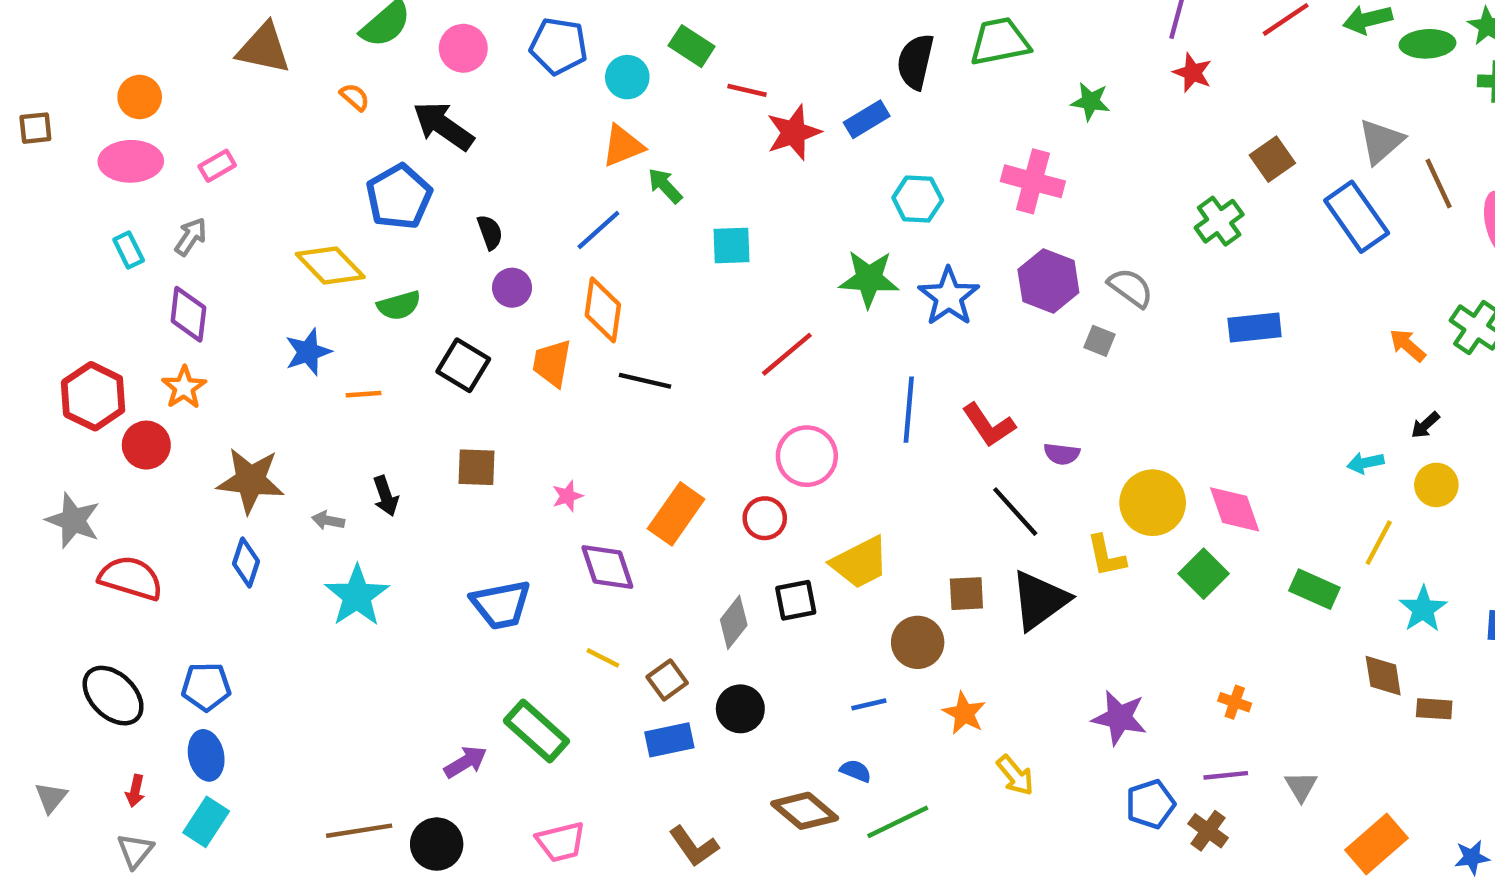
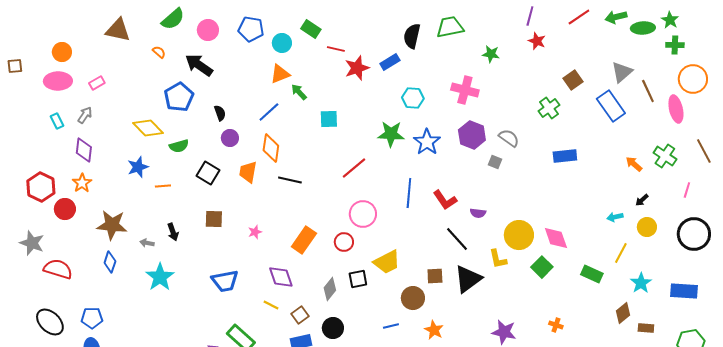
purple diamond: (607, 567) -> (281, 277), moved
brown diamond: (1383, 676) -> (623, 313), turned 60

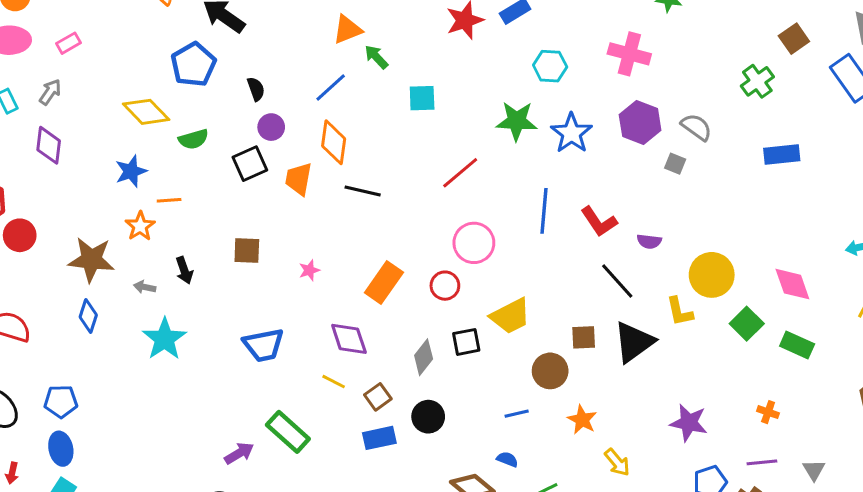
black square: (208, 173) -> (250, 164), moved, turned 35
orange star: (82, 183) -> (140, 226), moved
pink diamond: (556, 238) -> (792, 284), moved
green rectangle: (592, 274) -> (797, 345), moved

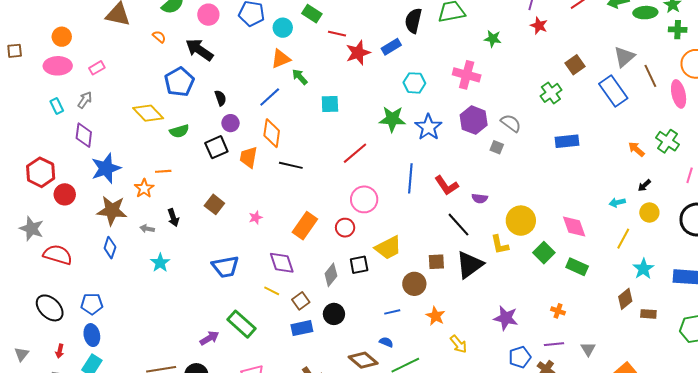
blue star: (131, 171) -> (106, 168), moved, size x1.4
brown square: (247, 251) -> (214, 204), turned 36
cyan star: (164, 339) -> (160, 263), size x0.7

